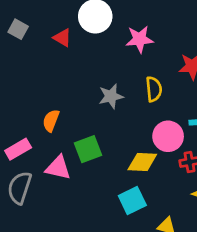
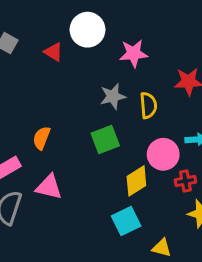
gray star: (111, 96) -> (113, 96), moved
green square: (88, 149) -> (105, 139), moved
yellow diamond: (142, 162) -> (136, 181), turned -36

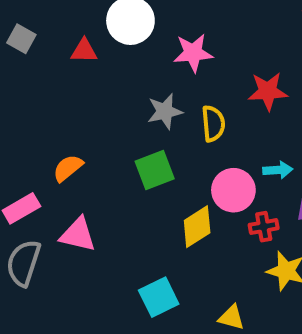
red triangle: (53, 52) -> (84, 51), turned -30
orange semicircle: (42, 138) -> (68, 168), turned 30
cyan square: (126, 221) -> (159, 297), moved

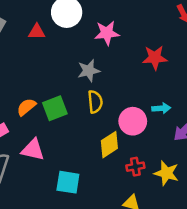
yellow semicircle: (213, 124) -> (95, 102), moved
green square: (155, 170) -> (55, 108), moved
red cross: (264, 227) -> (135, 167), moved
cyan square: (159, 297) -> (68, 182), moved, turned 35

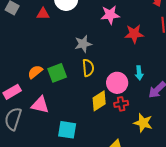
pink star: (107, 33) -> (110, 15), moved
cyan arrow: (161, 108) -> (139, 73), turned 88
red cross: (135, 167) -> (121, 104), moved

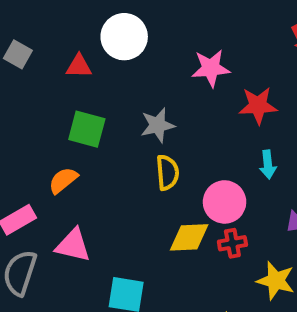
green square: (57, 73) -> (87, 129), moved, turned 36
cyan arrow: (139, 73) -> (268, 165), moved
yellow diamond: (99, 101) -> (189, 237), turned 30

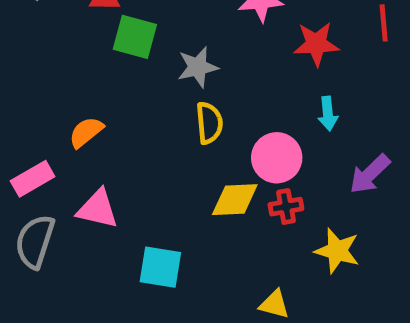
green square: (87, 129) -> (135, 37), moved

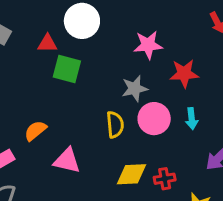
gray star: (198, 67) -> (135, 89), moved
pink circle: (277, 158) -> (154, 119), moved
pink triangle: (98, 209) -> (67, 161), moved

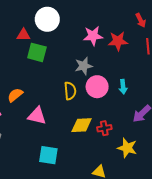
red star: (184, 73) -> (118, 41), moved

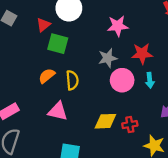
red triangle: (23, 35) -> (43, 25), turned -40
red star: (118, 41) -> (142, 54), moved
yellow semicircle: (70, 91) -> (72, 80), moved
orange semicircle: (15, 95) -> (47, 76), moved

